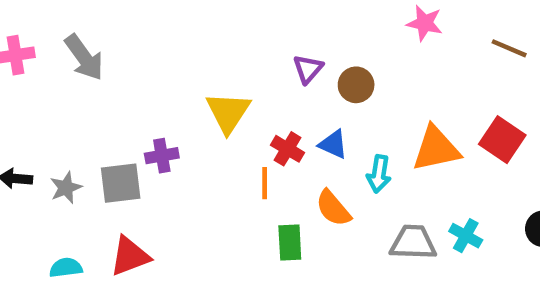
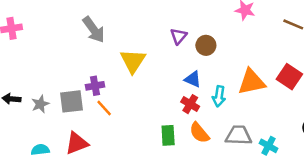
gray arrow: (84, 57) -> (94, 30), moved
red cross: (287, 149) -> (190, 104), moved
orange line: (265, 183) -> (104, 108), moved, turned -42
orange semicircle: (333, 208) -> (199, 133), moved
cyan cross: (466, 236) -> (269, 146), moved

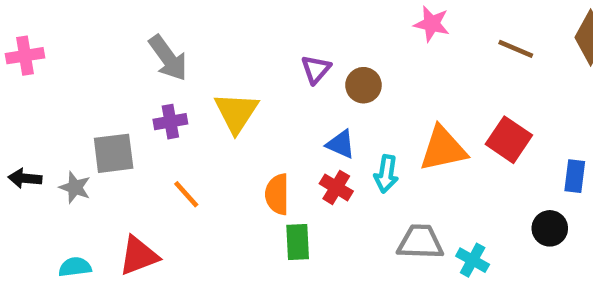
purple cross: (95, 86) -> (170, 122), moved
gray square: (72, 101) -> (114, 153), moved
gray star: (40, 104) -> (75, 187), turned -30
orange semicircle: (199, 133) -> (277, 194), moved, turned 40

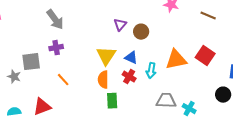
yellow triangle: (236, 112) -> (106, 56), moved

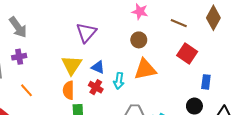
purple triangle: (120, 25) -> (86, 33), size x1.5
brown circle: (141, 32) -> (139, 40), moved
red square: (205, 56) -> (187, 54), moved

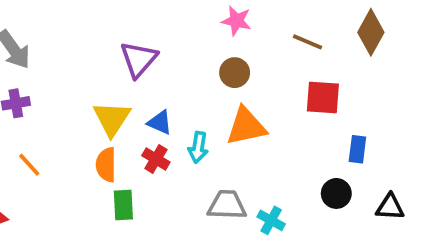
red square: (187, 54) -> (323, 98), turned -30

